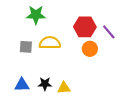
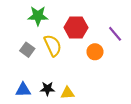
red hexagon: (85, 27) -> (76, 27), moved
yellow semicircle: (50, 43) -> (53, 45), turned 65
gray square: (26, 47) -> (27, 50), turned 32

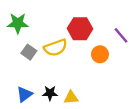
green star: (38, 16) -> (18, 23), moved
yellow semicircle: (53, 45) -> (56, 48), turned 95
blue triangle: (23, 90) -> (24, 94), turned -35

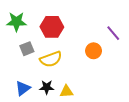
red hexagon: (80, 29) -> (52, 27), moved
yellow semicircle: (56, 48) -> (51, 59), moved
gray square: (29, 52) -> (27, 49), turned 32

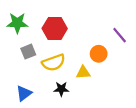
black star: (47, 87) -> (61, 89), moved
yellow triangle: (66, 91) -> (83, 72), moved

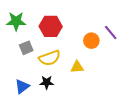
orange circle: (99, 54) -> (91, 41), moved
black star: (61, 89) -> (47, 82), moved

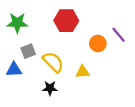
red hexagon: (51, 26) -> (66, 21), moved
yellow semicircle: (50, 58) -> (53, 62), turned -115
blue triangle: (22, 86) -> (14, 70), moved, turned 35

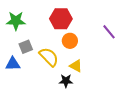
orange circle: (98, 43) -> (70, 41), moved
yellow triangle: (83, 72) -> (76, 66), turned 32
black star: (50, 88) -> (66, 81), moved

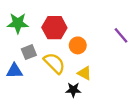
red hexagon: (61, 19) -> (54, 28), moved

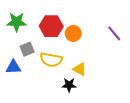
orange circle: (78, 45) -> (73, 33), moved
yellow semicircle: (54, 63) -> (51, 60), turned 145

